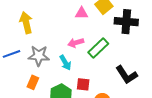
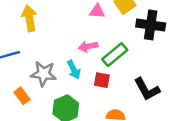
gray star: (39, 56) -> (44, 74), moved
orange rectangle: (33, 82) -> (22, 96), moved, turned -64
red square: (83, 84) -> (102, 80), moved

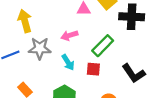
pink arrow: (88, 46) -> (69, 35), moved
gray star: (44, 74) -> (40, 48), moved

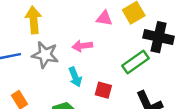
green rectangle: (103, 46) -> (135, 62), moved

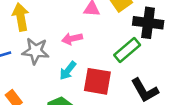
cyan arrow: (75, 77) -> (68, 71), turned 66
red square: (103, 90) -> (97, 81), size x1.6

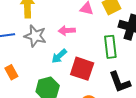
green rectangle: (127, 50) -> (110, 47), turned -65

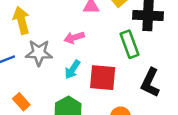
black L-shape: (120, 82) -> (150, 83), turned 60

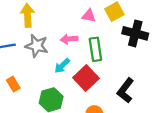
green rectangle: (130, 44) -> (95, 49), moved
red square: (103, 78) -> (86, 78), turned 30

